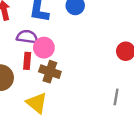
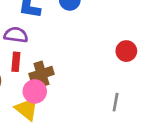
pink circle: (44, 48) -> (35, 91), moved
brown cross: (50, 72) -> (42, 74), turned -35

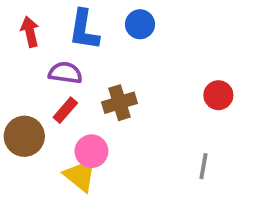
red rectangle: (16, 62) -> (65, 110), turned 36
brown cross: (42, 74) -> (119, 103), moved

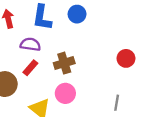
pink circle: (91, 151) -> (65, 93), moved

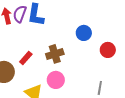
blue circle: (77, 14) -> (84, 33), moved
purple semicircle: (30, 44) -> (20, 14), moved, turned -78

